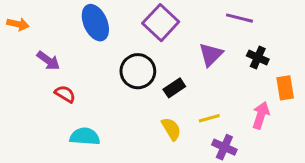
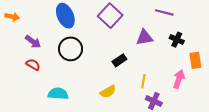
purple triangle: (211, 54) -> (144, 37), turned 36
black circle: (138, 71) -> (71, 49), moved
red semicircle: (65, 94) -> (33, 65), moved
yellow line: (209, 118) -> (143, 81), turned -64
yellow semicircle: (171, 129) -> (108, 92), moved, turned 91

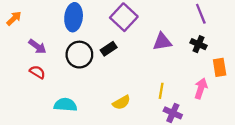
purple line: (164, 12) -> (201, 14), moved, turned 54
blue ellipse: (65, 16) -> (74, 17), turned 30
orange arrow: (12, 17) -> (14, 18), turned -56
black rectangle: (119, 60) -> (109, 49), moved

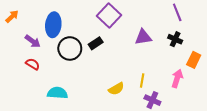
blue ellipse: (74, 17) -> (53, 25), moved
orange rectangle: (220, 67) -> (194, 60), turned 35
yellow semicircle: (121, 102) -> (116, 89), moved

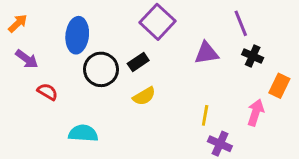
purple line: (177, 12) -> (241, 23), moved
purple arrow: (33, 41) -> (27, 59), moved
yellow semicircle: (116, 89) -> (144, 96), moved

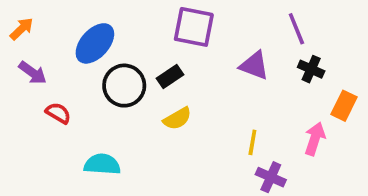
purple square: (157, 22) -> (194, 27), turned -32
blue ellipse: (77, 35) -> (95, 43), turned 36
purple triangle: (207, 53) -> (254, 65), turned 30

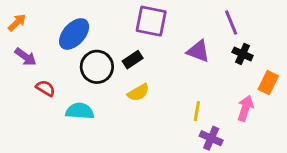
cyan semicircle: (102, 164) -> (80, 111), moved

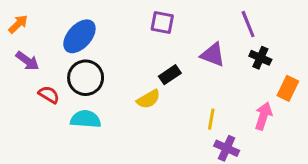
purple square: (151, 21) -> (162, 23), size x0.7
black rectangle: (133, 60) -> (170, 75), moved
black circle: (97, 67) -> (86, 78), moved

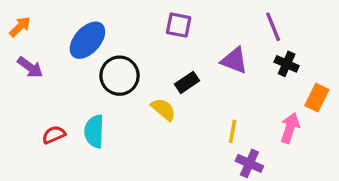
black circle: (86, 78) -> (120, 76), moved
red semicircle: (49, 95) -> (54, 135), moved, turned -55
yellow semicircle: (148, 99) -> (163, 109), turned -110
cyan semicircle: (86, 119) -> (94, 131), turned -92

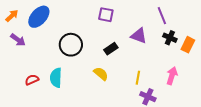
blue ellipse: (87, 40) -> (39, 17), moved
orange rectangle: (317, 98) -> (188, 45), moved
yellow semicircle: (163, 109) -> (101, 74), moved

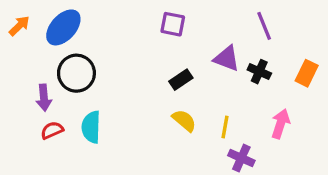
black cross: (170, 38) -> (259, 72), moved
purple arrow: (18, 40) -> (44, 98), moved, turned 49
black circle: (71, 45) -> (76, 73), moved
yellow semicircle: (101, 74) -> (184, 120), moved

